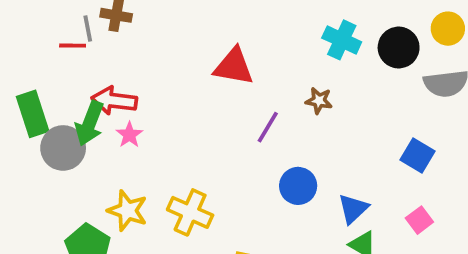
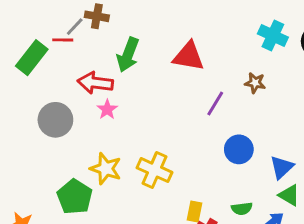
gray line: (88, 29) -> (75, 27), turned 54
green rectangle: (33, 114) -> (32, 58), moved, turned 56
green arrow: (90, 123) -> (128, 55), moved

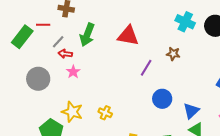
gray line: (75, 27) -> (58, 42), moved
red arrow: (95, 83) -> (65, 54), size x0.6
yellow cross: (155, 170) -> (105, 113), size x0.6

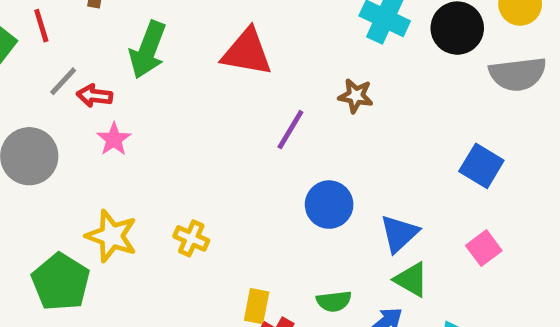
red line: (43, 25) -> (41, 26), turned 72
gray line: (58, 42) -> (63, 81), moved

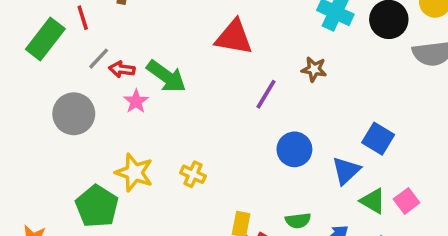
green arrow: (148, 50) -> (166, 76), moved, turned -75
blue square: (481, 166) -> (378, 139), moved
pink square: (484, 248) -> (407, 201), moved
green triangle: (411, 280) -> (373, 201), moved

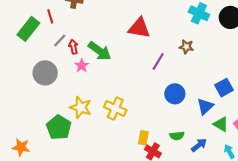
red arrow: (122, 69) -> (73, 47), turned 72
blue square: (378, 139) -> (224, 88), turned 30
yellow cross: (193, 174) -> (115, 108), size x1.5

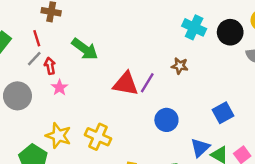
red line: (50, 16) -> (37, 38), moved
red triangle: (139, 28) -> (126, 84), moved
green arrow: (100, 51) -> (85, 49), moved
blue triangle: (205, 106) -> (200, 148), moved

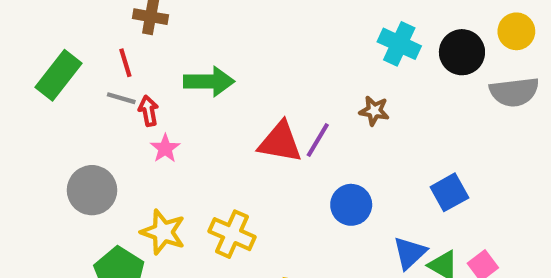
green arrow: (85, 49) -> (209, 81), turned -36
gray line: (34, 59) -> (121, 98), turned 63
gray circle: (17, 96) -> (92, 190), moved

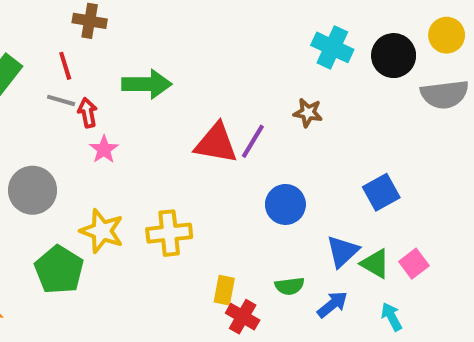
yellow cross: (232, 234) -> (169, 233), turned -30

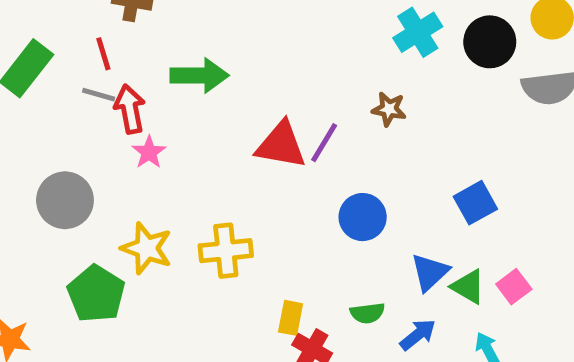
cyan cross: (332, 47) -> (418, 32), turned 33
red arrow: (88, 113) -> (130, 109), size x1.4

